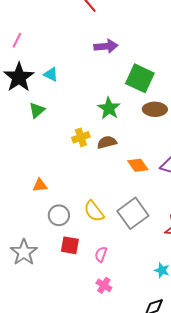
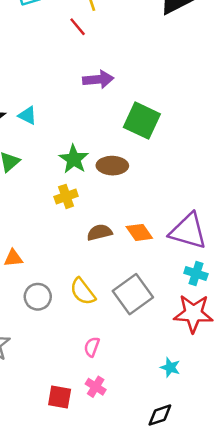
green star: (109, 108) -> (74, 159), moved
brown ellipse: (155, 109) -> (112, 166), moved
brown semicircle: (107, 142) -> (99, 232), moved
red square: (70, 245) -> (60, 397), moved

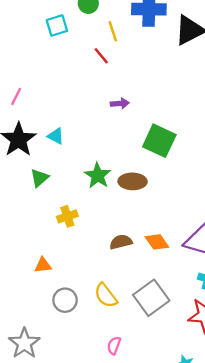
purple arrow: (98, 79) -> (120, 103), size x0.7
yellow cross: (66, 196) -> (67, 216), moved

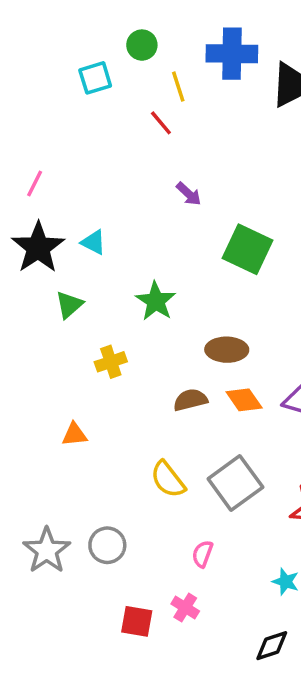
purple arrow: (120, 103) -> (189, 194), turned 48
brown ellipse: (133, 181) -> (227, 350), moved
gray circle: (65, 300) -> (107, 545), moved
pink semicircle: (114, 346) -> (203, 554), moved

